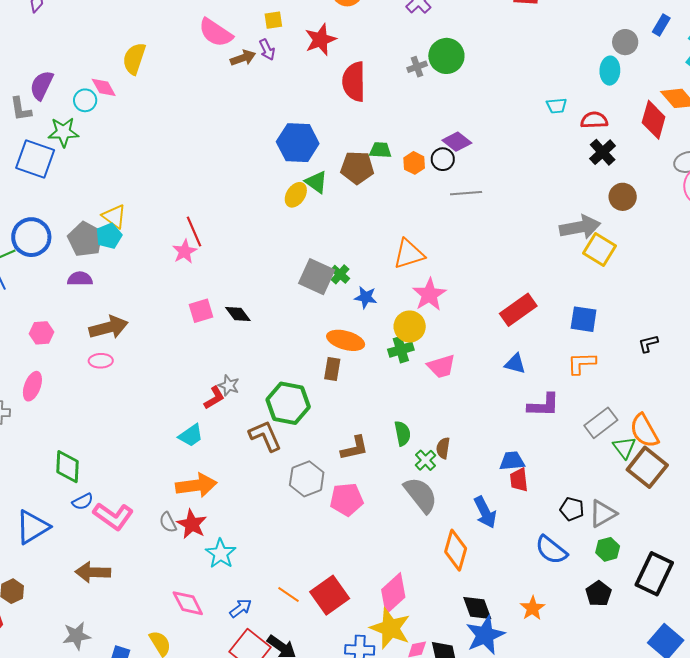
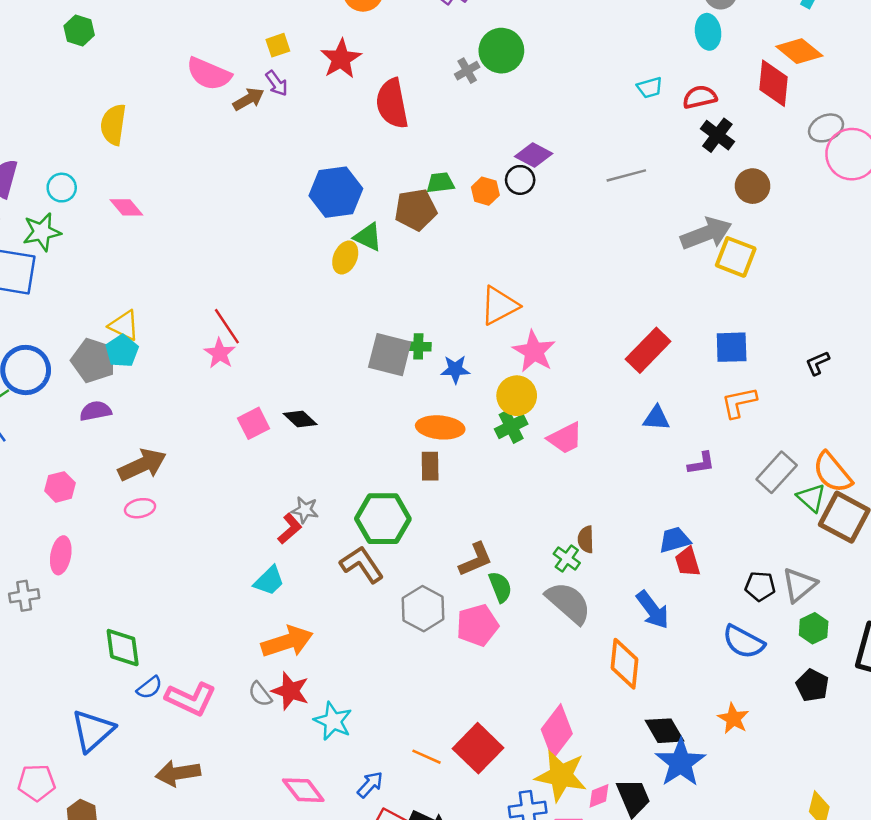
pink diamond: (104, 87) -> (126, 207), moved
gray line: (466, 193) -> (626, 175), moved
green cross: (340, 274) -> (418, 346), turned -30
purple L-shape: (544, 405) -> (701, 463), size x0.7
green semicircle: (402, 433) -> (500, 587), moved

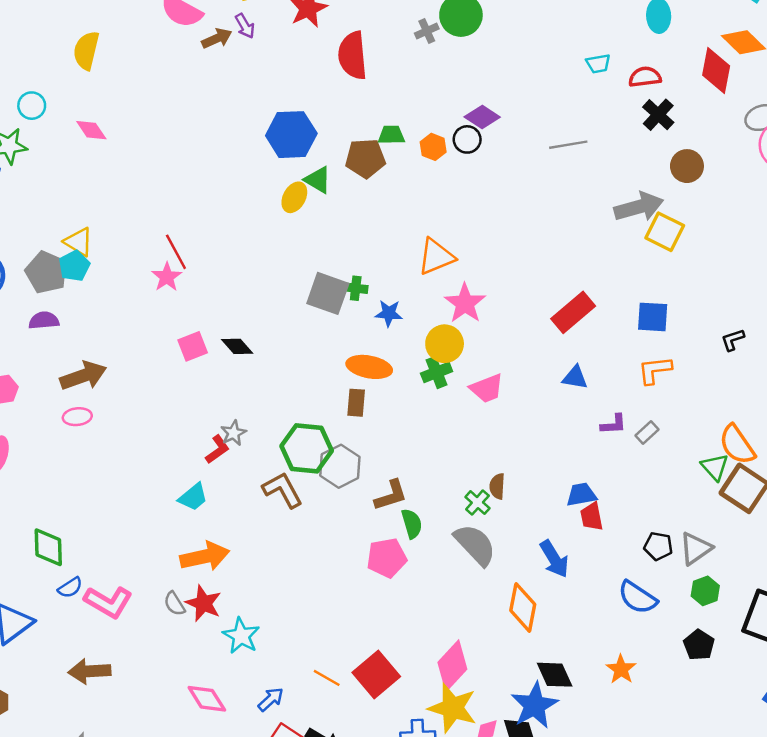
gray rectangle: (777, 472) -> (647, 433), moved, size x0.6
gray star: (305, 510) -> (234, 433), turned 30
gray hexagon: (423, 609) -> (340, 466), moved
blue star: (681, 763) -> (534, 705), moved

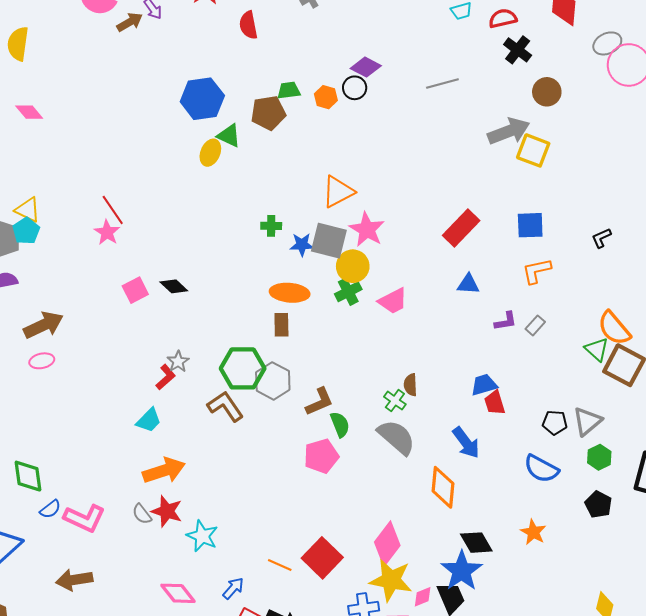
red semicircle: (353, 55) -> (248, 25), size x0.7
gray square: (328, 293) -> (329, 241), moved

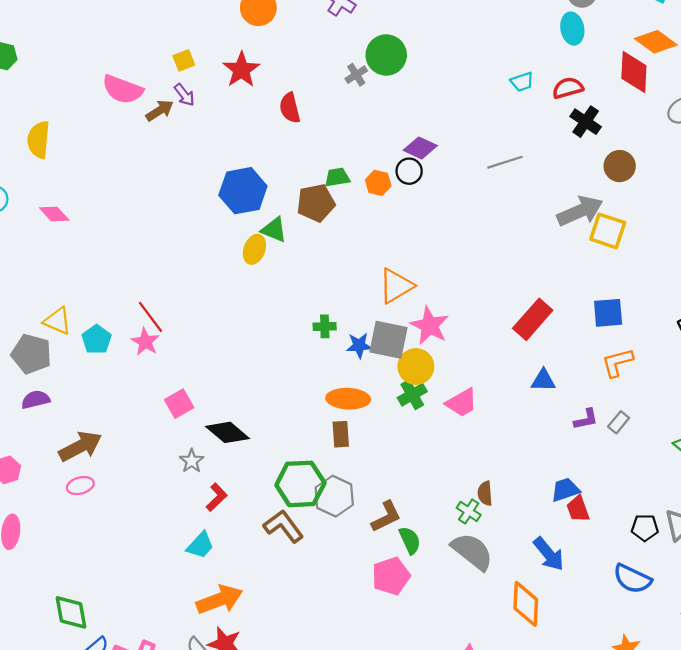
cyan pentagon: (26, 231) -> (97, 339), moved
black diamond: (174, 286) -> (228, 432), moved, size x1.4
gray star: (178, 362) -> (192, 461), moved

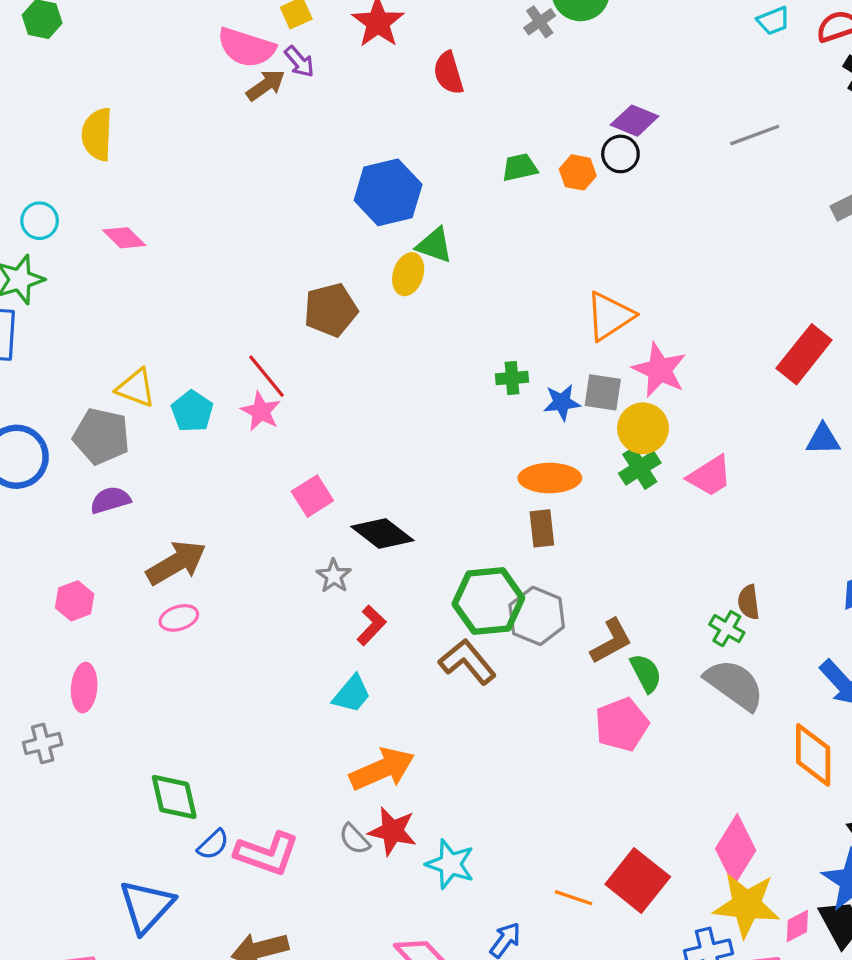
pink semicircle: (123, 89) -> (246, 47), moved
brown pentagon: (316, 203) -> (331, 310), moved
gray square: (389, 340) -> (603, 392), size x0.7

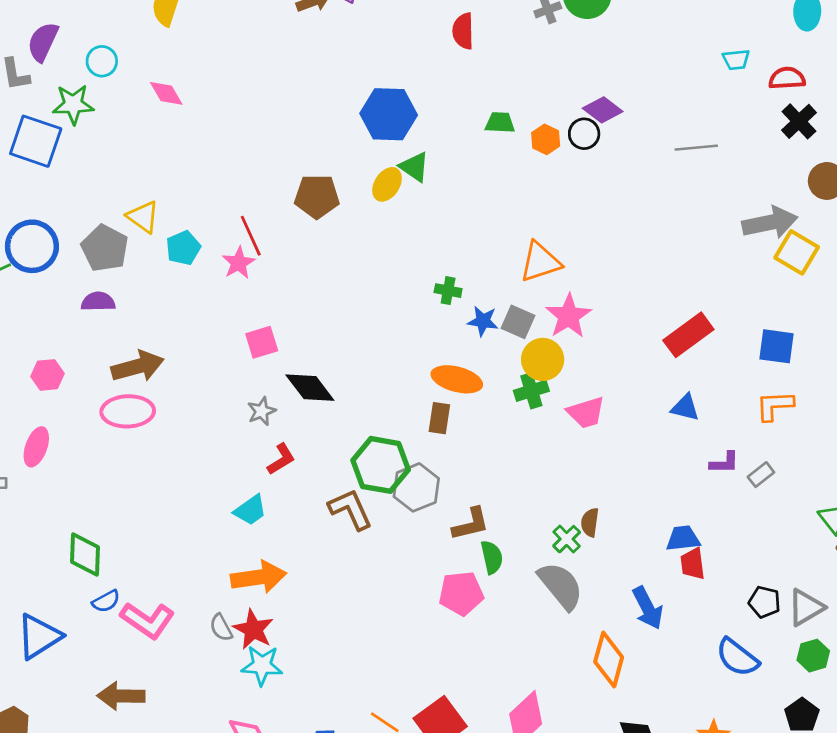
pink ellipse: (179, 618) -> (128, 411), size x1.6
cyan star: (450, 864) -> (262, 665), moved, turned -30

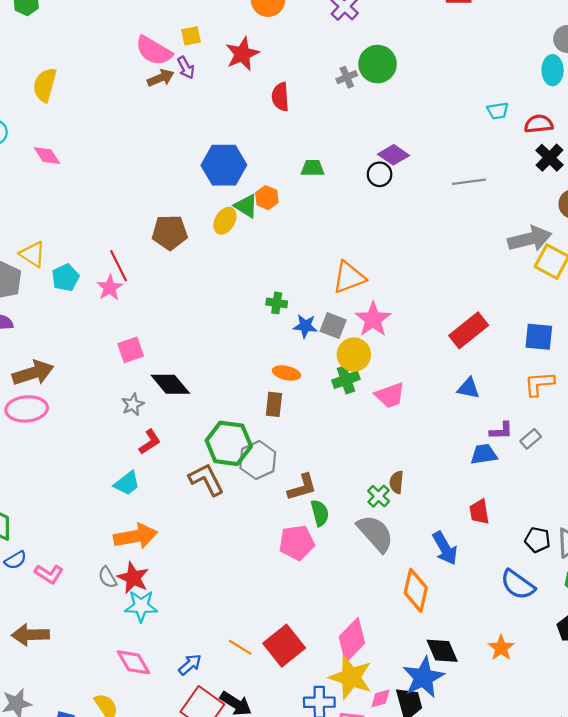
orange hexagon: (546, 139) -> (267, 198), moved
orange ellipse: (457, 379) -> (286, 373), size x0.7
blue trapezoid: (683, 538) -> (484, 454), moved
pink L-shape: (147, 620) -> (49, 574), size x0.7

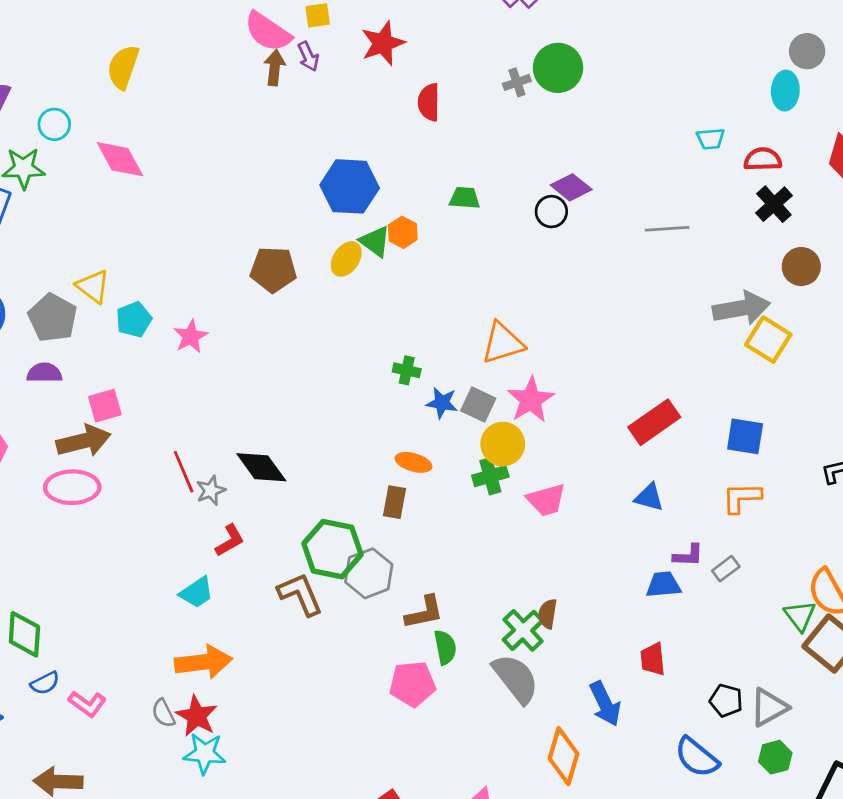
brown arrow: (161, 78) -> (275, 68), turned -65
pink diamond: (47, 156) -> (120, 159), size x1.4
red line: (119, 266) -> (184, 472), moved
pink square: (131, 350) -> (105, 406), moved
green cross: (379, 496) -> (523, 630), size x1.4

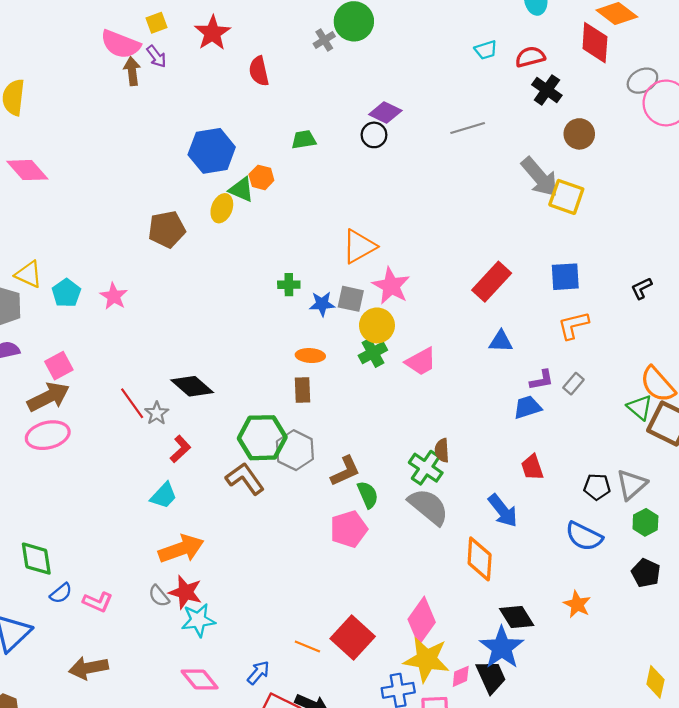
gray arrow: (741, 308) -> (540, 177), turned 72

